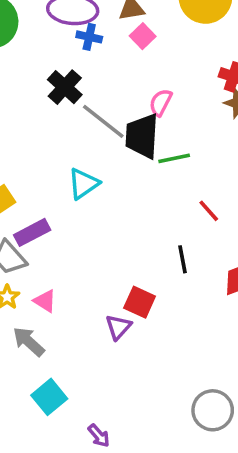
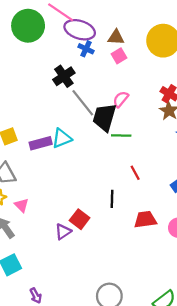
purple rectangle: (32, 232) -> (41, 143), moved

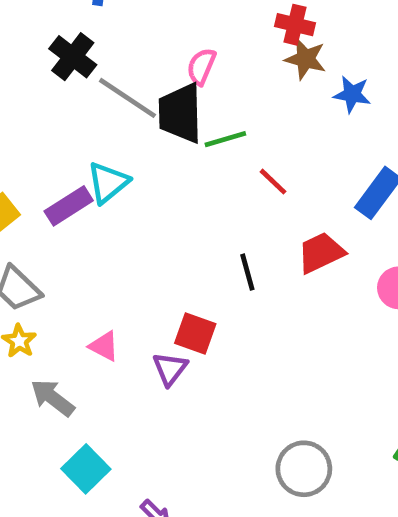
red line: (135, 173) -> (273, 182), moved
pink triangle: (21, 205) -> (104, 346), moved
red trapezoid: (145, 220) -> (321, 253), moved

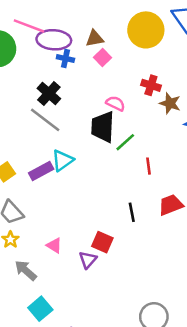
red cross: (295, 25) -> (151, 85), moved
pink semicircle: (201, 67) -> (115, 103), turned 90
gray line: (127, 98) -> (45, 120), moved
green line: (225, 139) -> (125, 142), turned -30
red line: (273, 182) -> (149, 166), turned 35

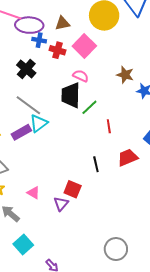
pink square: (103, 58) -> (84, 46), moved, size x1.6
red cross: (151, 85) -> (57, 50), moved
gray line: (45, 120) -> (28, 105), moved

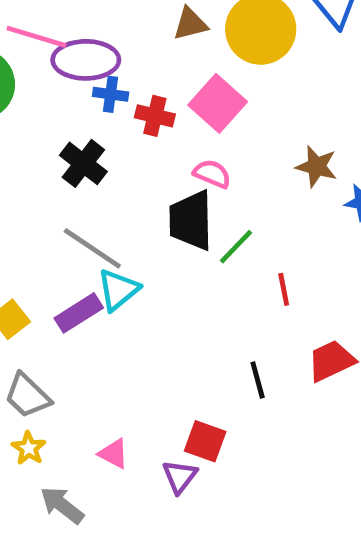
brown triangle: (62, 23) -> (190, 24), moved

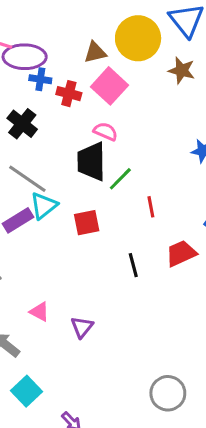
brown triangle: (190, 24) -> (95, 52), moved
brown star: (317, 166) -> (182, 70), moved
red square: (205, 441) -> (87, 223), moved, turned -32

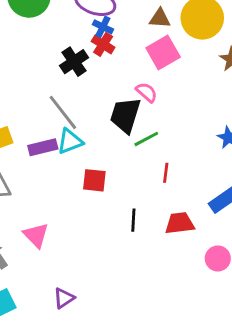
red cross: (69, 94) -> (103, 44), moved
red square: (87, 223) -> (94, 180), moved
pink triangle: (39, 312) -> (36, 235), size x1.4
purple triangle: (82, 327) -> (64, 298), moved

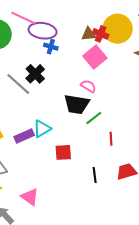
red cross: (103, 44) -> (101, 34), moved
gray line: (63, 112) -> (18, 84), moved
black trapezoid: (125, 115) -> (77, 104), turned -88

